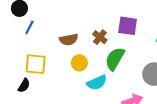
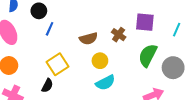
green semicircle: (115, 59) -> (148, 55), moved
yellow square: (36, 64) -> (57, 64), turned -35
cyan semicircle: (97, 83) -> (105, 83), moved

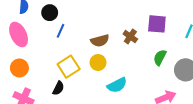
green semicircle: (148, 55) -> (160, 57), size x0.7
yellow circle: (100, 61) -> (98, 62), moved

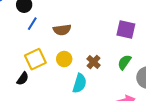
brown cross: (130, 37) -> (94, 62), moved
brown semicircle: (100, 41) -> (62, 30), moved
cyan semicircle: (117, 85) -> (80, 83), turned -54

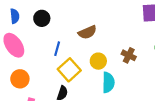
blue line: (32, 24) -> (57, 49), moved
cyan semicircle: (80, 83) -> (108, 82), moved

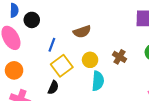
black circle: (42, 18) -> (32, 20), moved

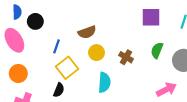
yellow circle: (90, 60) -> (97, 53), moved

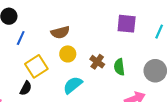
blue line: (57, 46) -> (21, 38), moved
green semicircle: (157, 50) -> (119, 67), moved, turned -35
cyan semicircle: (104, 82) -> (73, 85), turned -138

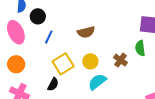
yellow circle: (68, 54) -> (90, 61), moved
green semicircle: (119, 67) -> (140, 48), moved

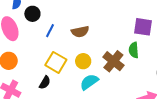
blue line: (49, 37) -> (50, 31), moved
brown cross: (121, 60) -> (113, 61), size x1.5
yellow square: (63, 64) -> (56, 62), turned -30

